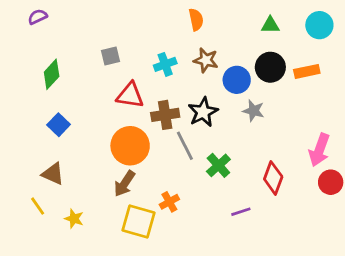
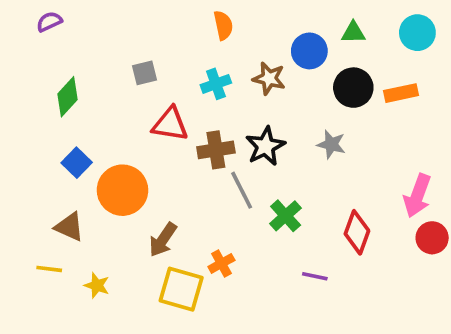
orange semicircle: (196, 20) -> (223, 25), moved
blue circle: (237, 80) -> (309, 51), moved
orange circle: (130, 146) -> (122, 190), moved
yellow line: (38, 206) -> (49, 269), turned -48
purple line: (241, 212) -> (315, 276), turned 30

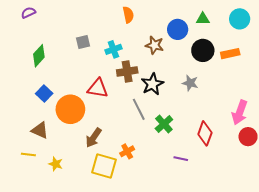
cyan cross: (216, 84) -> (113, 49), moved
red triangle: (170, 124) -> (98, 88), moved
brown cross: (216, 150) -> (127, 71), moved

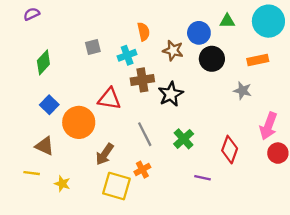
orange semicircle: (128, 15) -> (144, 32), moved
cyan circle: (240, 19) -> (268, 21), size x1.4
black circle: (203, 50) -> (212, 59), moved
gray star: (190, 83) -> (243, 91), moved
gray line: (139, 109) -> (145, 134), moved

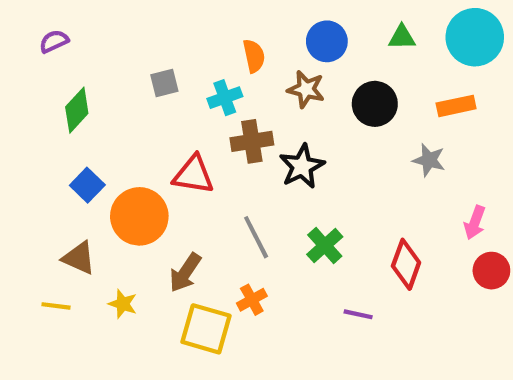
purple semicircle: (32, 14) -> (54, 41), moved
blue circle: (199, 33) -> (327, 41), moved
pink arrow: (268, 126) -> (475, 223), size x0.7
yellow star: (62, 184) -> (123, 304), moved

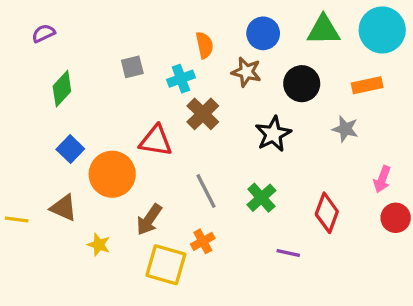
green triangle: (402, 37) -> (323, 30), size x1.5
brown cross: (252, 141) -> (203, 114), turned -36
black star: (302, 166) -> (273, 134), moved
yellow line: (56, 306) -> (17, 219), moved

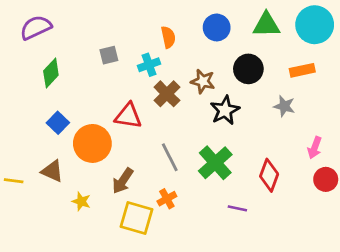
purple semicircle: (43, 33) -> (36, 27), size x1.6
brown star: (246, 72) -> (203, 81), moved
green cross: (261, 198) -> (215, 163), size x1.4

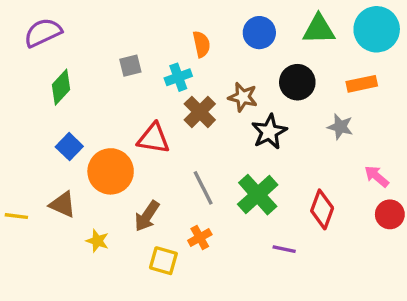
pink arrow: (315, 148) -> (377, 176), turned 110
yellow square: (137, 218) -> (163, 261), size x0.7

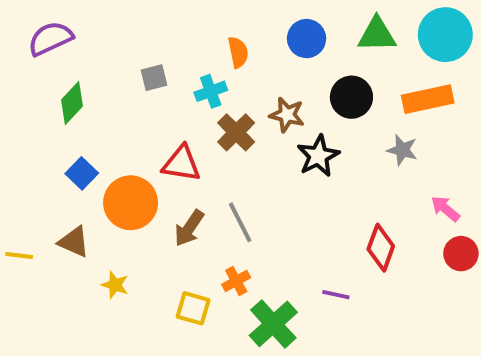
orange rectangle: (362, 84) -> (428, 99), size x1.4
green cross: (258, 195) -> (273, 324), moved
brown arrow: (147, 216) -> (189, 228), moved

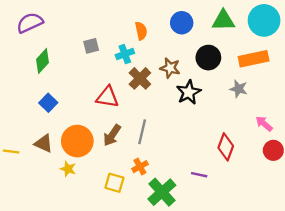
orange circle: (131, 203) -> (77, 141), moved
gray line: (240, 222) -> (142, 132), turned 40

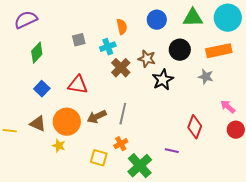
red triangle: (107, 97) -> (78, 85), moved
brown arrow: (112, 135) -> (97, 117), turned 30

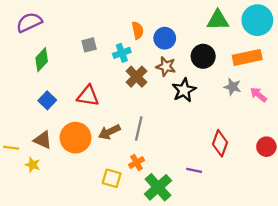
blue circle: (157, 20) -> (165, 38), moved
pink arrow: (228, 107) -> (258, 95), moved
yellow star: (59, 146) -> (33, 165), moved

